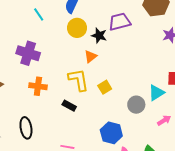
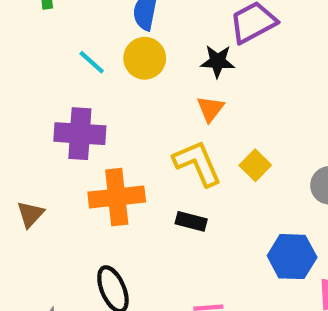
cyan line: (39, 14) -> (92, 62), moved
yellow circle: (77, 28) -> (145, 58), moved
orange cross: (38, 86) -> (117, 197), size x1.4

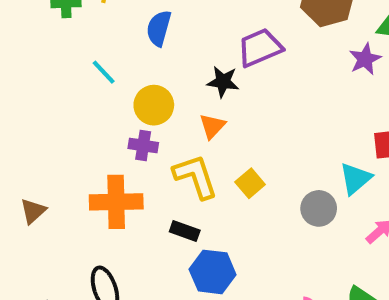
yellow circle: (145, 58) -> (154, 105), moved
purple cross: (80, 134) -> (143, 146), moved, size x0.6
blue hexagon: (292, 257) -> (213, 272), moved

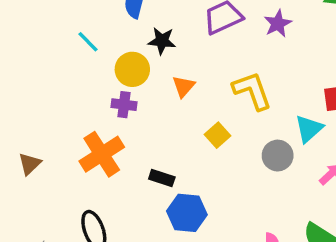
purple star: (365, 59) -> (278, 24), moved
black star: (223, 82) -> (162, 41), moved
yellow L-shape: (195, 177) -> (252, 91), moved
orange cross: (116, 202) -> (102, 154), turned -30

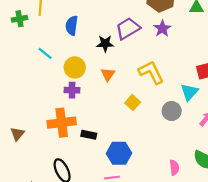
black star: (162, 41) -> (105, 44), moved
orange cross: (102, 154) -> (62, 123), turned 32
black rectangle: (162, 178) -> (89, 135), moved

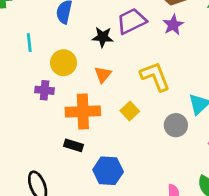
cyan line: (45, 53) -> (29, 43), turned 40
purple cross: (72, 90) -> (45, 90), moved
orange cross: (62, 123) -> (83, 112), moved

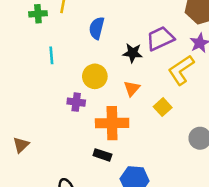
cyan line: (29, 43) -> (51, 55), moved
yellow L-shape: (155, 76) -> (181, 70), moved, turned -104
yellow square: (130, 111) -> (163, 107), moved

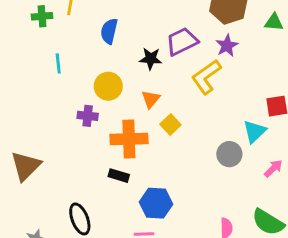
yellow square: (163, 107) -> (170, 124), moved
brown triangle: (21, 145) -> (26, 166), size x1.6

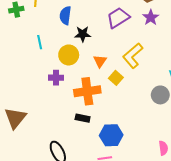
black star: (151, 59) -> (83, 34), moved
cyan line: (58, 63) -> (40, 42), moved
yellow L-shape: (206, 77) -> (133, 56), moved

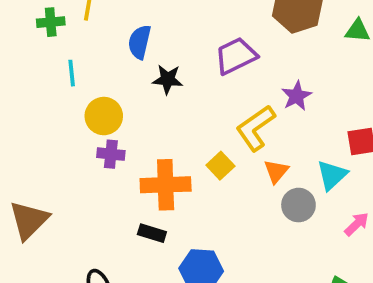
purple star: (151, 17) -> (297, 96), moved
cyan line: (40, 42) -> (72, 73), moved
yellow circle: (69, 55) -> (104, 116), moved
orange triangle: (100, 61) -> (276, 171), moved

